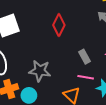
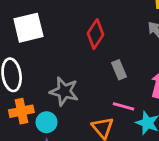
gray rectangle: (85, 57) -> (119, 70), moved

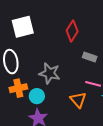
gray rectangle: (119, 70) -> (90, 57), turned -48

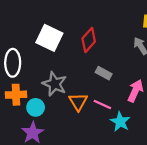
white square: (23, 27) -> (49, 38), moved, turned 30
orange triangle: (78, 100) -> (78, 102), moved

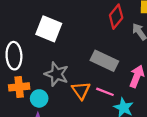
red diamond: (89, 40) -> (116, 17), moved
gray rectangle: (104, 73) -> (104, 61), size x1.6

